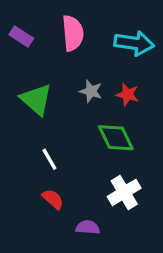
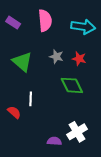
white line: (49, 159) -> (31, 99), turned 32
white cross: (124, 192) -> (77, 132), moved
red semicircle: (53, 199) -> (14, 112), moved

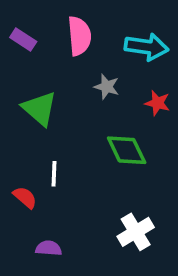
gray star: (56, 57) -> (107, 87), moved
red star: (79, 59) -> (157, 103), moved
purple semicircle: (54, 141) -> (49, 248), moved

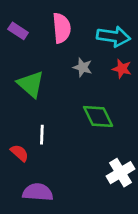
red star: (157, 103) -> (122, 69), moved
white cross: (136, 232) -> (121, 173), moved
purple semicircle: (49, 248) -> (38, 192), size x1.5

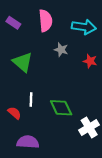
red star: (122, 69) -> (90, 61), moved
green diamond: (98, 116) -> (61, 108), moved

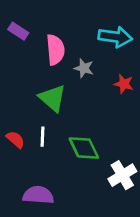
pink semicircle: (46, 21) -> (55, 50), moved
green triangle: (23, 62) -> (52, 98), moved
red semicircle: (14, 113) -> (15, 139), moved

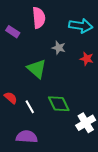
purple rectangle: (18, 31) -> (13, 32), moved
pink semicircle: (55, 50) -> (39, 18), moved
white line: (43, 137) -> (30, 107), moved, turned -32

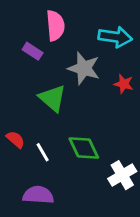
purple rectangle: (13, 32) -> (33, 51), moved
gray star: (59, 48) -> (84, 68), size x1.6

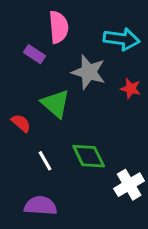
red semicircle: (15, 139) -> (21, 123), moved

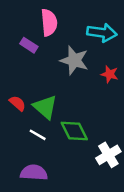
green triangle: (56, 104) -> (45, 107), moved
white line: (45, 161) -> (38, 135), turned -30

